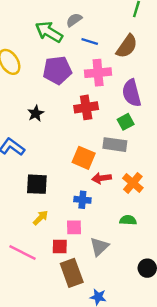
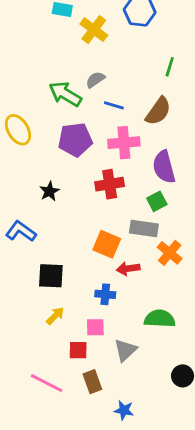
orange cross: (133, 183) -> (170, 253), moved
green semicircle: (128, 220) -> (160, 319), size x1.5
pink line: (23, 253) -> (47, 383), moved
brown rectangle: (72, 273) -> (92, 382), size x0.7

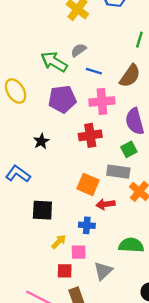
yellow arrow: (55, 316) -> (59, 242), moved

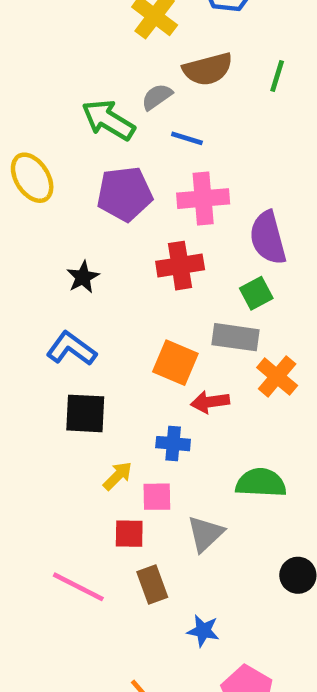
brown semicircle: (130, 76) -> (208, 69), moved, turned 40
blue L-shape: (18, 174) -> (71, 349), moved

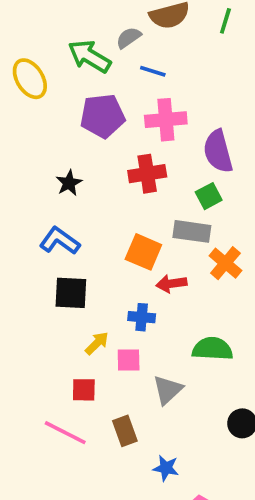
yellow ellipse: (32, 178) -> (30, 79), moved
red square: (129, 534) -> (84, 390), moved

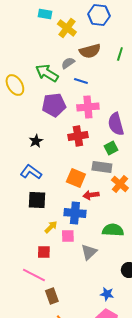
blue cross: (142, 317) -> (75, 213), size x1.5
brown rectangle: (125, 431) -> (52, 296), moved
blue star: (166, 468) -> (107, 294), moved

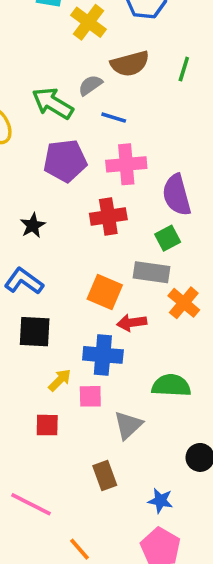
pink line: (34, 275) -> (31, 504), moved
brown rectangle: (52, 296) -> (105, 475), moved

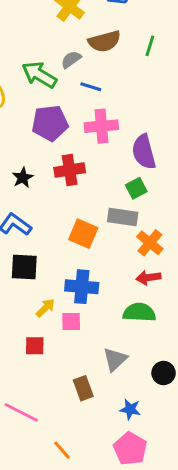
red cross: (108, 216) -> (70, 170), moved
red arrow: (132, 323) -> (148, 278), moved
gray triangle: (128, 425) -> (115, 359), moved

